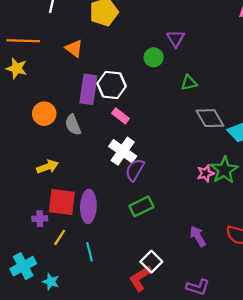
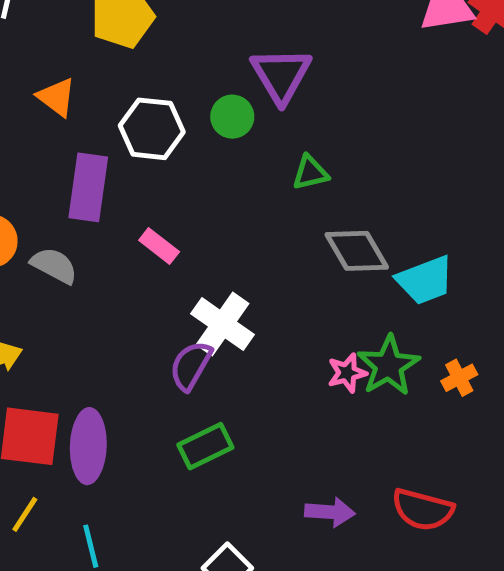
purple triangle: (176, 39) -> (281, 75), size x1.5
white hexagon: (112, 85) -> (152, 129), moved
gray semicircle: (73, 125) -> (54, 265), turned 140
white cross: (123, 151) -> (223, 324), moved
purple arrow: (198, 236) -> (330, 512), turned 125

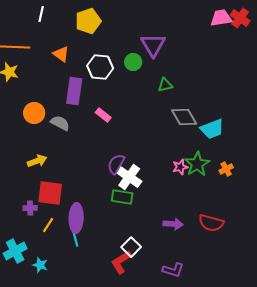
white cross: (223, 324) -> (129, 177), moved
purple ellipse: (88, 446) -> (76, 218), moved
green rectangle: (205, 446) -> (122, 197), turned 35

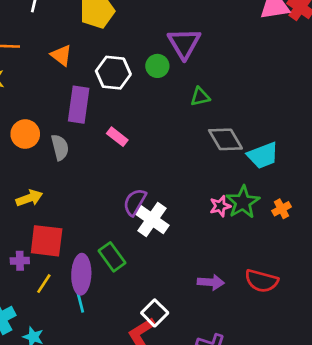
gray semicircle: (60, 123) -> (60, 147), turned 48
green rectangle: (122, 197) -> (112, 257), moved, turned 45

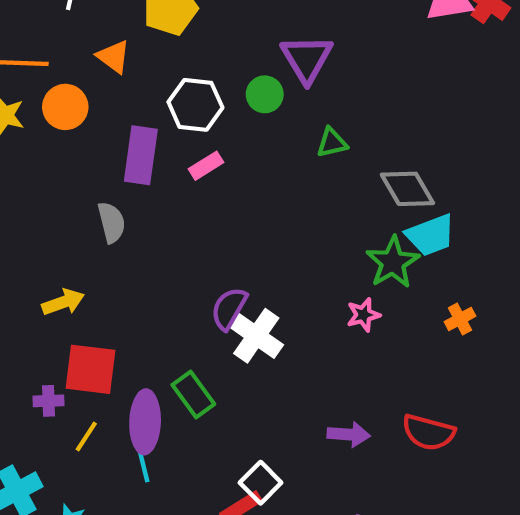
orange triangle: (61, 55) -> (114, 57), moved
orange circle: (25, 134) -> (65, 107), moved
pink rectangle: (117, 137) -> (206, 166), moved, turned -70
gray diamond: (225, 139) -> (407, 189), moved
green star: (243, 202) -> (393, 262), moved

